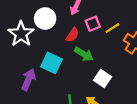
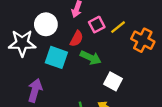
white star: (21, 34) -> (22, 43), turned -30
cyan square: (51, 63) -> (56, 57), moved

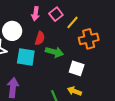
pink square: (97, 25) -> (56, 14), moved
orange cross: (143, 40) -> (89, 39), moved, turned -30

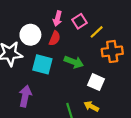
red semicircle: (40, 38) -> (55, 38), moved

